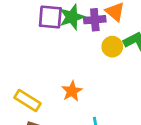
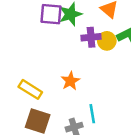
purple cross: (95, 20) -> (91, 37), moved

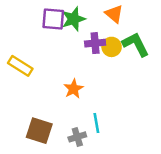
yellow rectangle: (30, 89) -> (20, 66), moved

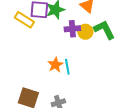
yellow rectangle: (20, 66) -> (24, 20), moved
cyan line: (96, 123) -> (67, 67), moved

